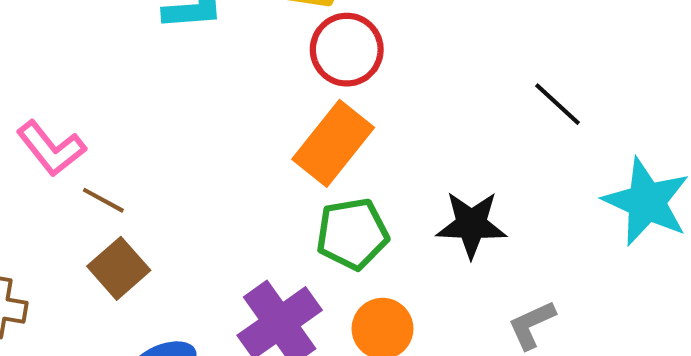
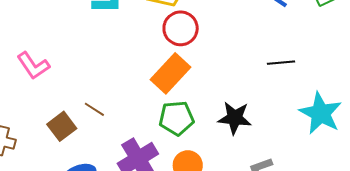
black line: (558, 104) -> (281, 63), turned -52
brown line: (103, 200) -> (94, 109), moved

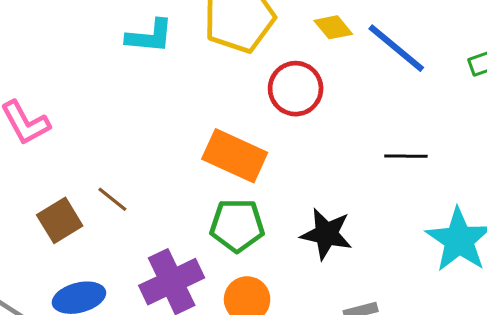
red circle: (181, 28) -> (296, 89), moved
orange rectangle: (170, 73) -> (235, 156), turned 66

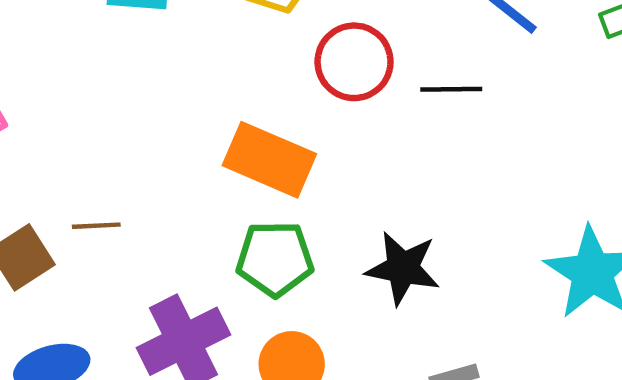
black line: (406, 156) -> (451, 89), moved
brown line: (112, 199) -> (96, 226), turned -40

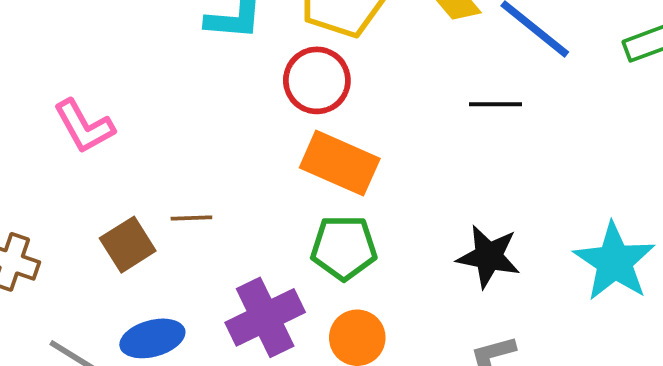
red circle: (354, 62) -> (317, 80), moved
black star: (403, 268) -> (489, 256), moved

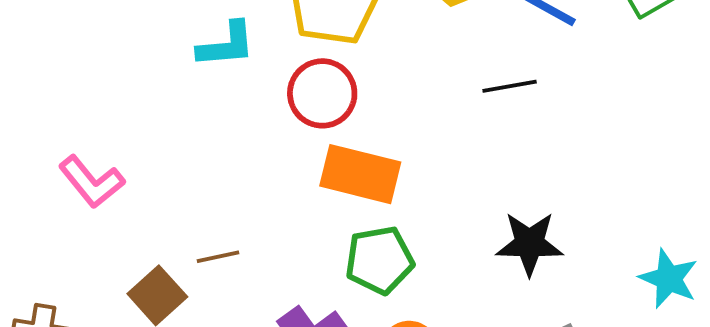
cyan star: (614, 262) -> (669, 279), moved, size x0.7

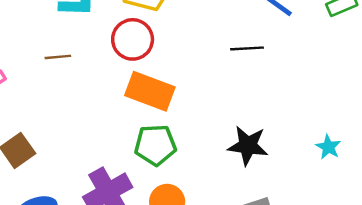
brown line: (218, 257) -> (58, 57), moved
cyan star: (669, 279) -> (328, 147), moved, size x0.7

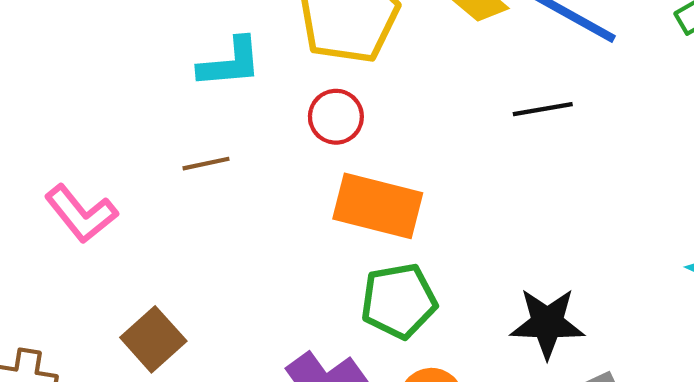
red circle: (133, 39) -> (336, 117), size x0.7
black star: (248, 146) -> (547, 323), moved

